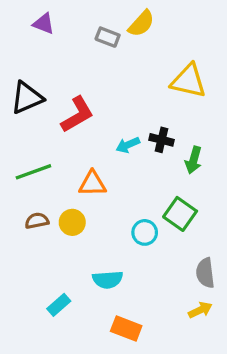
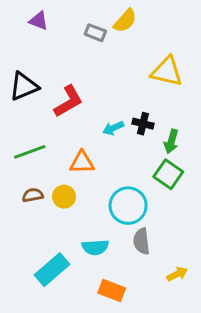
green square: (180, 214) -> (168, 174), moved
cyan circle: (145, 232) -> (128, 206), size x1.6
gray semicircle: (205, 273) -> (141, 241), moved
cyan rectangle: (59, 305) -> (52, 270), size x1.6

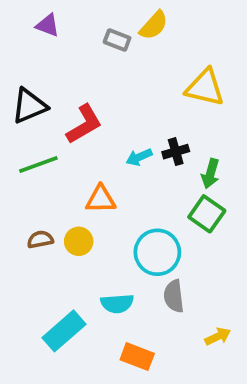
black cross: (143, 124) -> (176, 152), turned -30
green line: (30, 152) -> (38, 164), moved

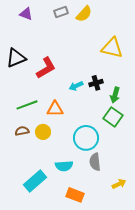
gray rectangle: (117, 40) -> (61, 12), moved, turned -40
green line: (38, 164) -> (27, 105), moved

